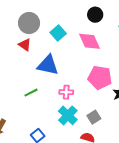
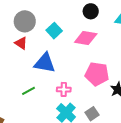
pink diamond: (89, 41) -> (86, 38), turned -55

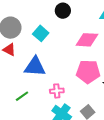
black circle: (91, 11) -> (63, 11), moved
pink diamond: (86, 38) -> (87, 40), moved

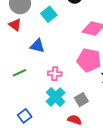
blue triangle: (35, 67) -> (37, 46), size x0.7

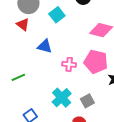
green line: (19, 73) -> (18, 77), moved
pink cross: (55, 74) -> (69, 64), moved

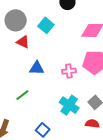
red triangle: (23, 24) -> (23, 42), moved
blue triangle: (45, 46) -> (37, 68), moved

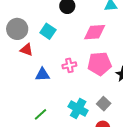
pink cross: (69, 71) -> (69, 65), moved
green line: (22, 95) -> (41, 114), moved

